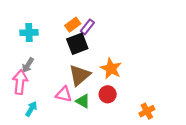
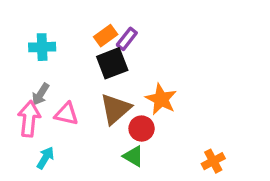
pink triangle: (64, 94) -> (67, 114), moved
red circle: (108, 94) -> (142, 129), moved
green triangle: (83, 101) -> (133, 156), moved

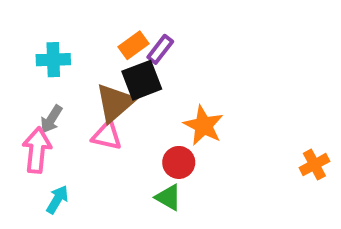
brown triangle: (115, 109) -> (115, 103), moved
pink triangle: (67, 114) -> (107, 136), moved
orange cross: (213, 161) -> (314, 165), moved

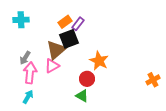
cyan cross: (53, 60) -> (21, 20), moved
pink triangle: (107, 136) -> (52, 66), turned -42
pink arrow: (37, 150) -> (30, 73), moved

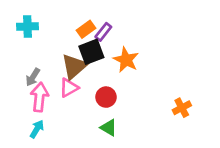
orange star: (99, 61) -> (126, 60), moved
red circle: (87, 79) -> (106, 97), moved
orange cross: (153, 80) -> (182, 108), moved

